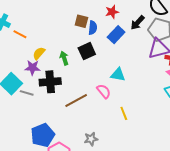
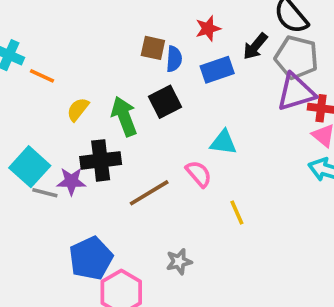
blue rectangle: (116, 35) -> (217, 70), turned 30
green arrow: (64, 58) -> (124, 116), size x1.5
purple star: (33, 68) -> (71, 181), moved
gray line: (27, 93) -> (45, 193), moved

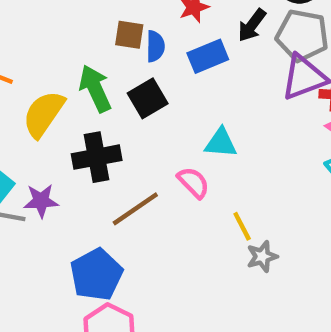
yellow semicircle: (78, 109) -> (44, 114), size x1.6
green arrow: (124, 116) -> (95, 89), moved
black cross: (101, 160) -> (97, 157), moved
blue pentagon: (91, 258) -> (96, 275), moved
gray star: (179, 262) -> (262, 256), moved

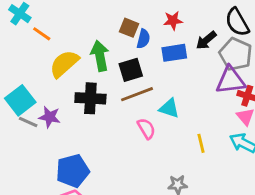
brown line: (135, 209) -> (137, 94), moved
yellow line: (242, 226) -> (201, 143), moved

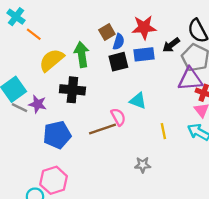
red star: (173, 21) -> (144, 27), size x1.5
brown square: (129, 28) -> (107, 32), turned 35
black square: (131, 70) -> (118, 62), moved
brown line: (137, 94) -> (103, 129), moved
blue pentagon: (73, 171) -> (57, 135), moved

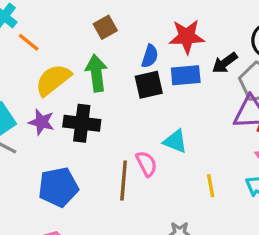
brown square: (107, 32) -> (105, 27), moved
purple star: (38, 104) -> (41, 122), moved
brown line: (103, 129) -> (124, 180), turned -68

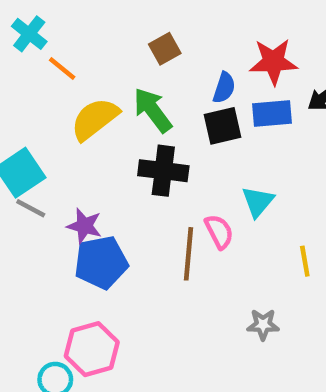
green arrow: (96, 73) -> (153, 110), turned -30
purple star: (41, 122) -> (84, 226), moved
black cross: (82, 123) -> (163, 171), moved
cyan triangle: (175, 141) -> (258, 202), turned 48

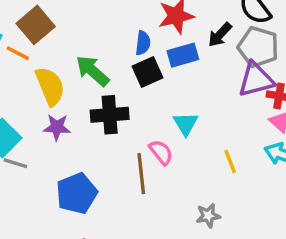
brown square: (165, 49) -> (36, 25), moved, size x1.5
yellow semicircle: (95, 119) -> (50, 86), turned 117
purple star: (84, 226) -> (57, 127), moved

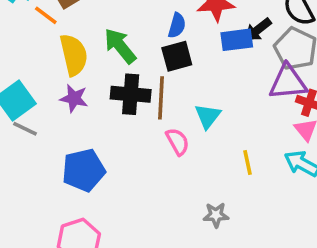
blue rectangle: (183, 55) -> (237, 40), moved
brown line: (141, 174) -> (161, 98), moved

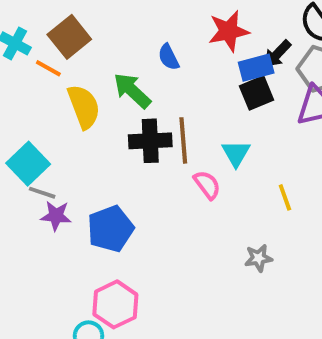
blue semicircle: (177, 25) -> (169, 57), moved, turned 145
black square: (177, 56) -> (256, 93), moved
purple star: (74, 98) -> (56, 216), moved

